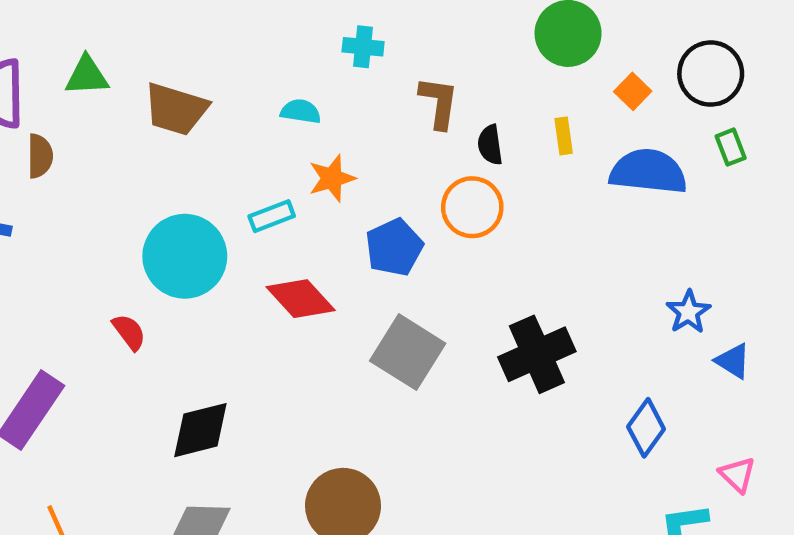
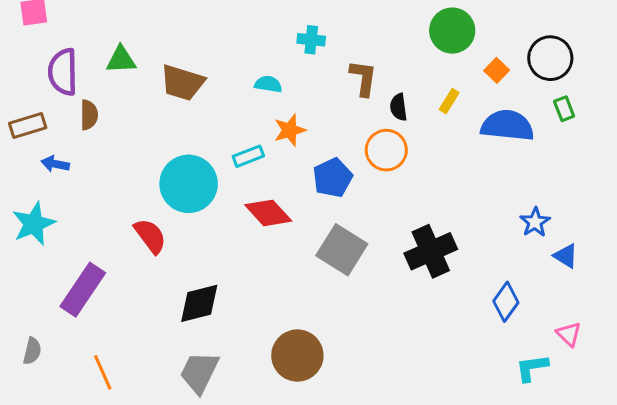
yellow rectangle: (564, 136) -> (449, 101), turned 40
red semicircle: (129, 332) -> (150, 236), size x1.4

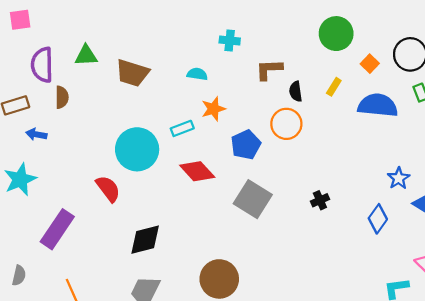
brown L-shape: (363, 78) -> (269, 69), turned -100
black cross: (431, 251) -> (320, 200), size x0.5
blue diamond: (506, 302) -> (378, 219), moved

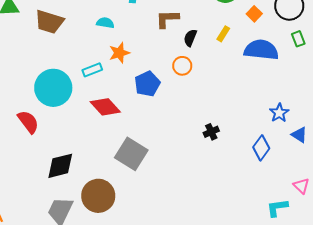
black semicircle: (296, 91) -> (190, 38), turned 30
orange circle: (286, 124) -> (182, 66), size x0.7
gray square: (253, 199) -> (131, 154), moved
brown circle: (219, 279) -> (98, 196), moved

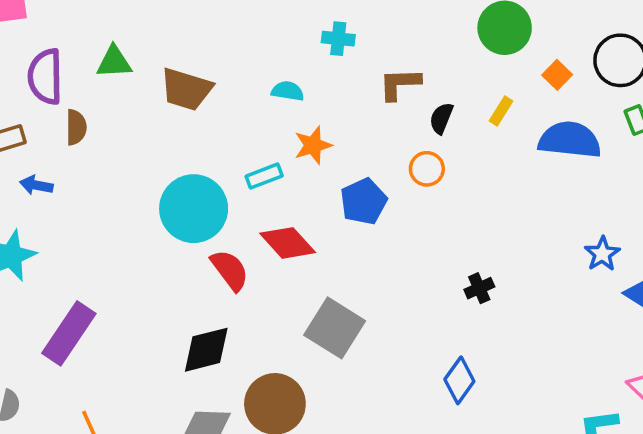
red semicircle: (28, 122) -> (230, 270), moved
blue diamond: (261, 148) -> (459, 380), moved

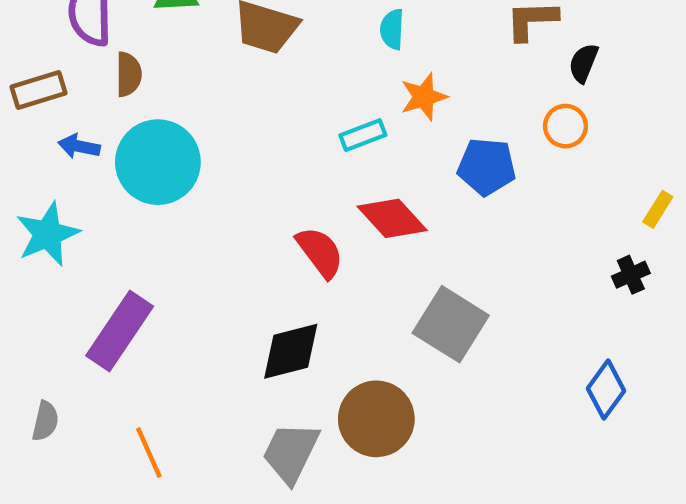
cyan semicircle: (288, 91) -> (392, 29), turned -96
yellow rectangle: (501, 111) -> (658, 209), moved
blue pentagon: (364, 201) -> (487, 167), turned 30
cyan circle: (194, 209) -> (158, 162), moved

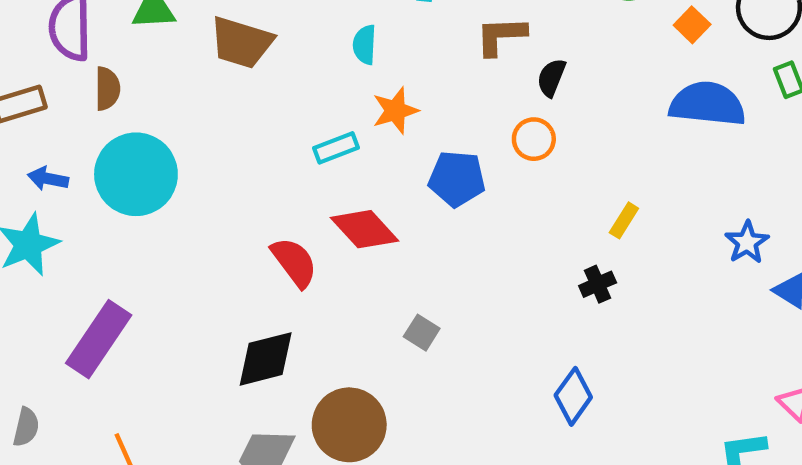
blue arrow: (79, 146) -> (48, 179), moved
gray square: (451, 324) -> (422, 333), size x0.5

